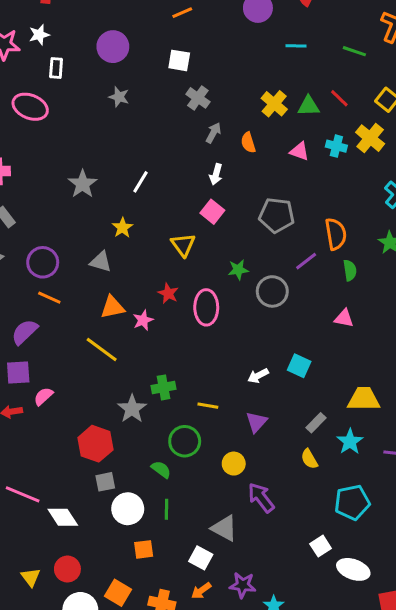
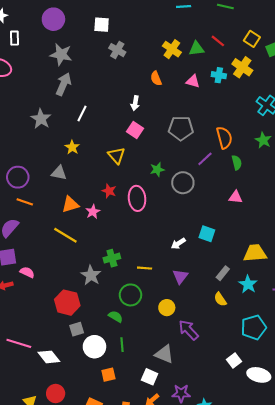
gray star: (119, 97) -> (61, 54), size x1.5
gray arrow: (213, 133) -> (63, 84), moved, size x1.5
pink semicircle: (43, 396) -> (27, 272), turned 72

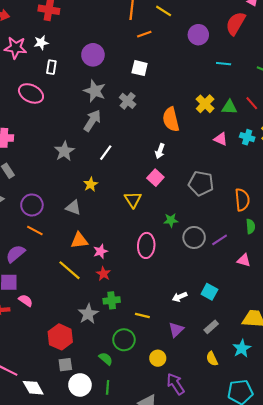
gray cross: (117, 50) -> (128, 101), moved
orange semicircle: (156, 78) -> (171, 119), moved, size x1.6
purple line: (205, 159) -> (220, 240), moved
red star: (109, 191) -> (103, 274), moved
gray rectangle: (223, 273) -> (211, 327), moved

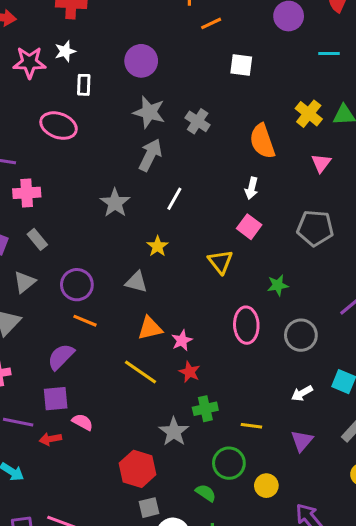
white square: (140, 68) -> (241, 65), moved
pink triangle: (221, 139) -> (321, 163), moved, turned 48
gray circle: (194, 237) -> (301, 335), moved
yellow circle: (158, 358) -> (266, 486), moved

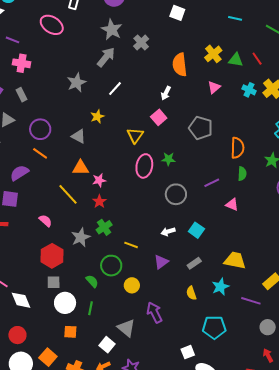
pink ellipse: (246, 325) -> (144, 166), moved
green cross: (205, 409) -> (104, 227), turned -35
pink semicircle: (82, 422) -> (45, 221), moved

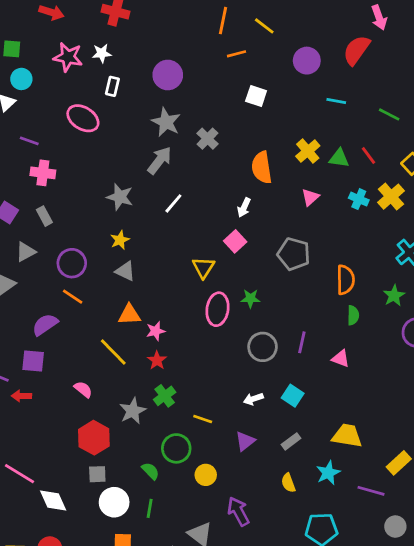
gray star: (77, 83) -> (120, 197), turned -30
yellow star: (97, 116) -> (120, 240), moved
purple line: (212, 183) -> (302, 342), moved, turned -49

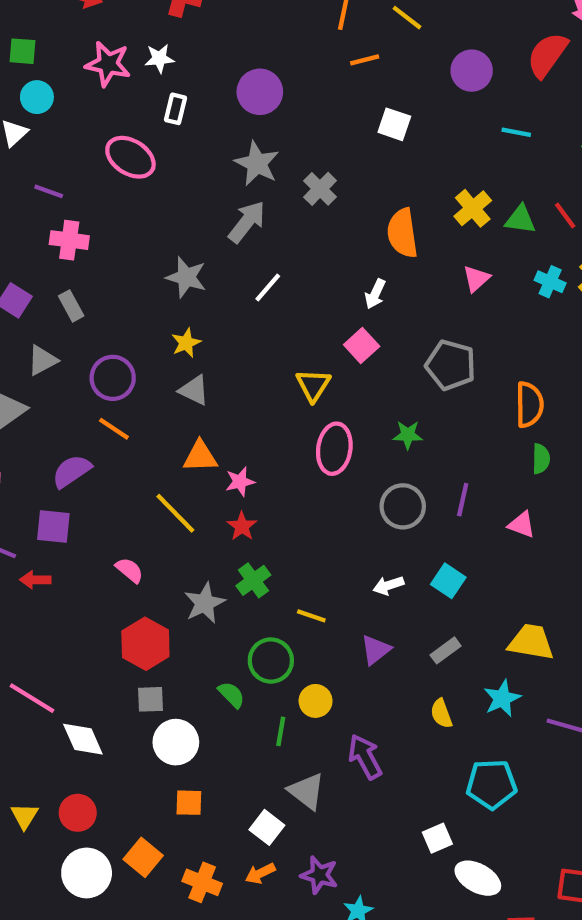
green star: (250, 298) -> (408, 435), moved
green line: (150, 508) -> (281, 731), moved

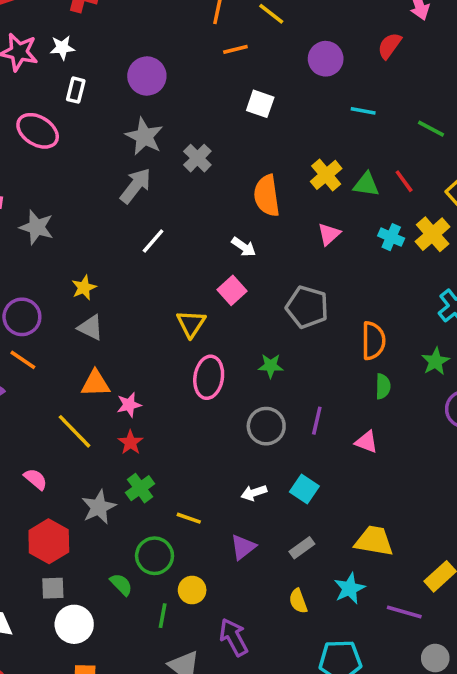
red semicircle: (547, 55) -> (390, 46), size x0.7
gray star: (186, 277) -> (37, 227), moved
white arrow: (375, 294) -> (244, 247), turned -80

